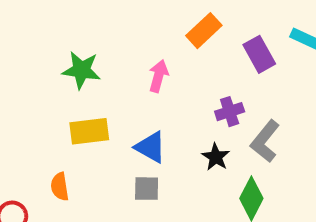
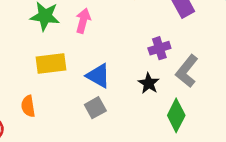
pink arrow: (158, 76) -> (83, 21), moved
gray square: (147, 189) -> (95, 108), turned -30

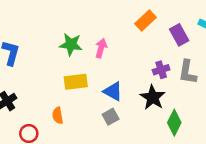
gray L-shape: (187, 71) -> (188, 72), moved, turned -30
black star: (149, 83) -> (153, 97), size x1.5

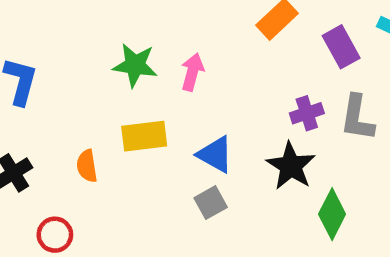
orange semicircle: (58, 115) -> (87, 166), moved

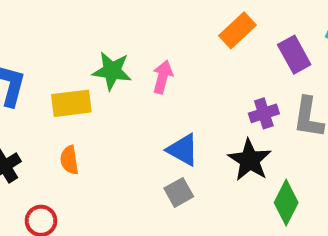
yellow rectangle: (144, 136) -> (71, 103), moved

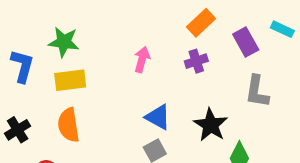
green star: (112, 71) -> (64, 42), moved
purple cross: (264, 113) -> (196, 61), moved
orange semicircle: (69, 160) -> (69, 125), size x1.5

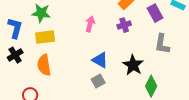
black cross: (18, 130) -> (15, 55), moved

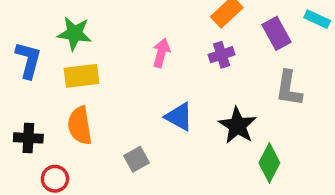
black cross: (15, 55) -> (28, 138), moved, turned 35
gray square: (98, 81) -> (136, 159), moved

